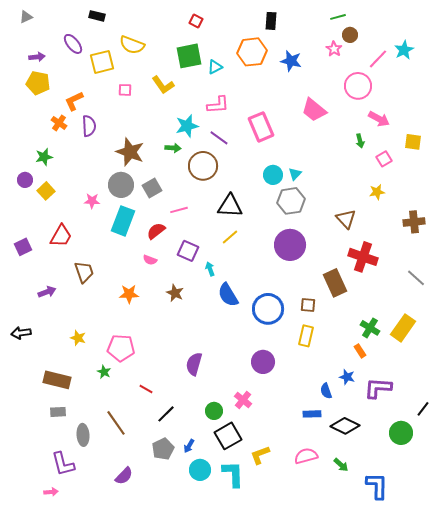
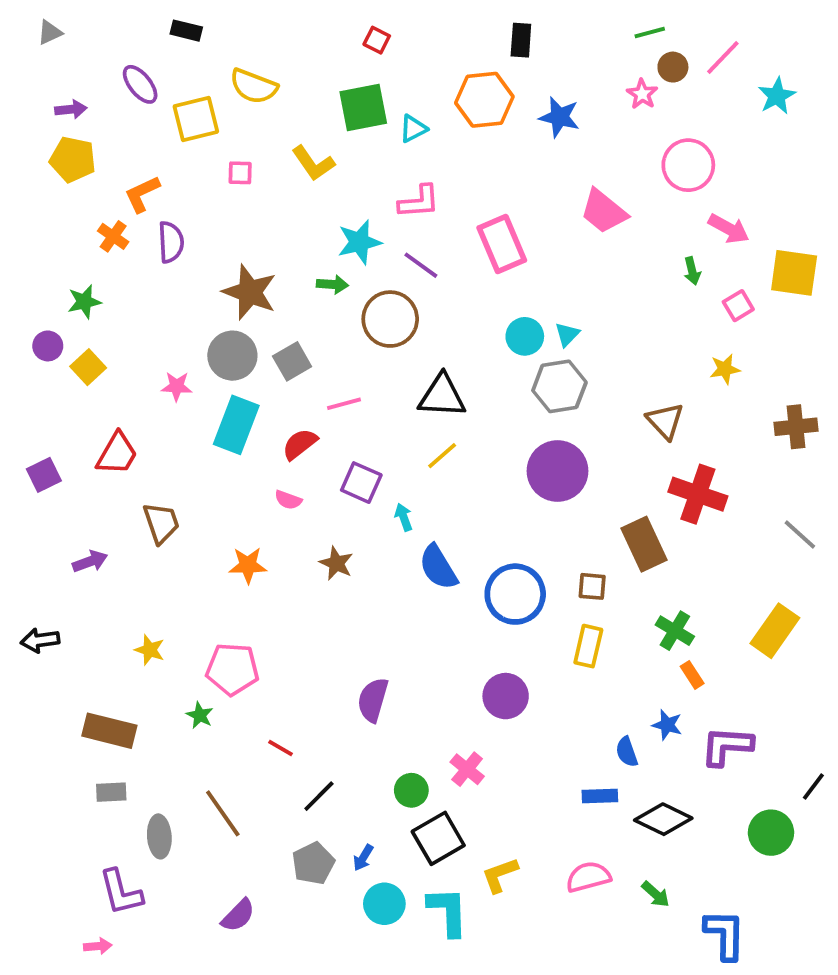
pink line: (378, 59) -> (723, 57), moved
yellow square: (413, 142) -> (794, 273), size x1.5
green cross: (370, 328) -> (675, 631), moved

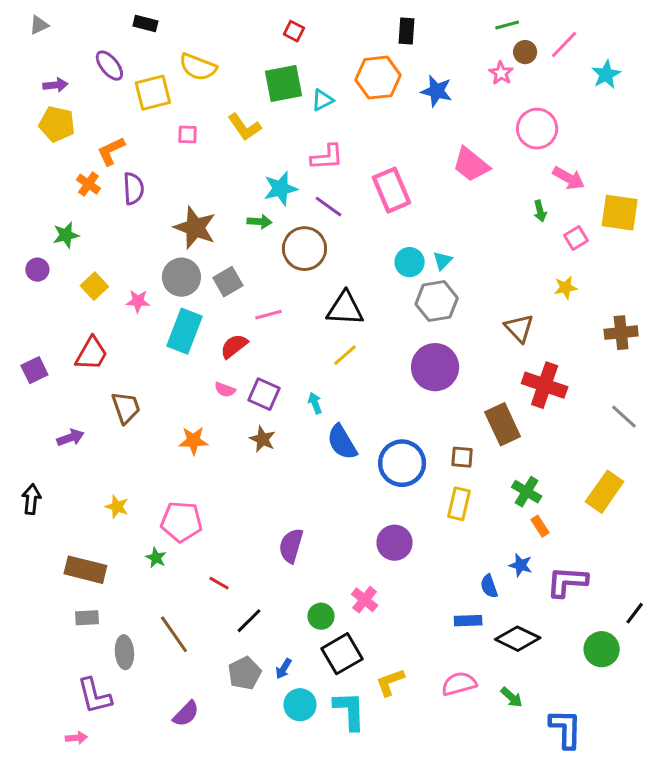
yellow square: (88, 367) -> (94, 286), moved
purple square: (361, 483) -> (264, 394), moved
black arrow: (40, 640) -> (31, 499), turned 104

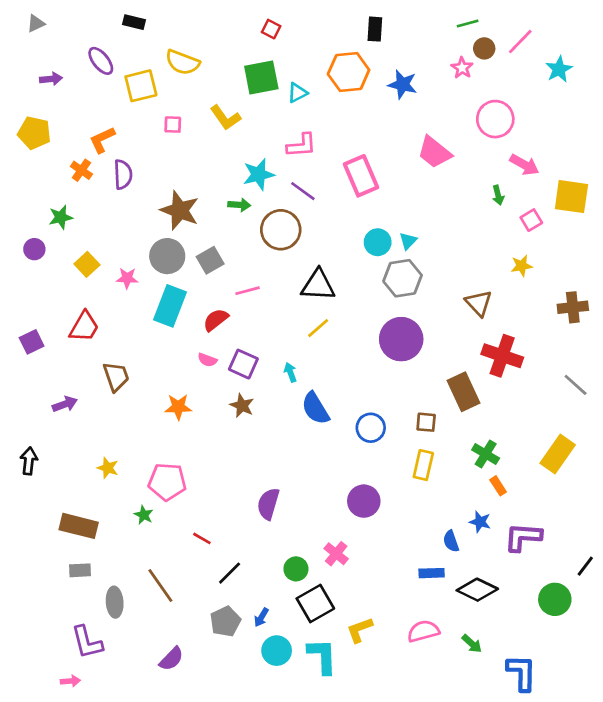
yellow pentagon: (57, 124) -> (34, 133), moved
blue circle: (402, 463) -> (371, 428), size x0.7

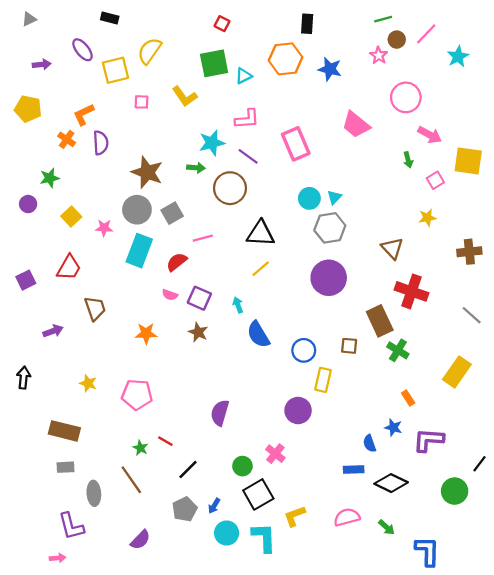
yellow semicircle: (182, 62) -> (149, 51), turned 104
green cross: (486, 454) -> (398, 350), moved
yellow rectangle: (423, 465) -> (323, 380), moved
green star: (144, 515) -> (140, 448), moved

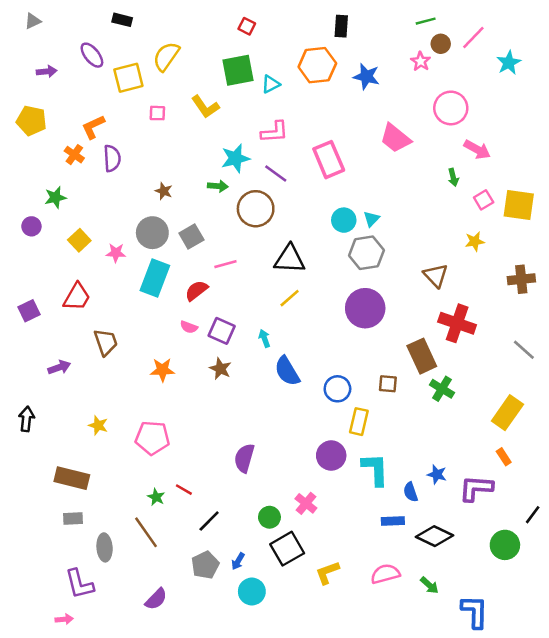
yellow square: (468, 161) -> (519, 205), moved
brown star: (147, 172) -> (164, 191), size x0.5
orange rectangle: (408, 398) -> (504, 457), moved
cyan L-shape: (264, 538) -> (375, 469), moved

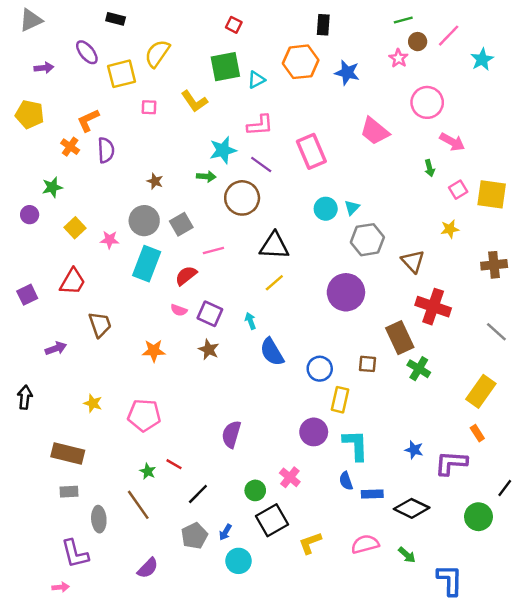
gray triangle: (33, 21) -> (31, 20), size x1.5
gray hexagon: (366, 253) -> (367, 240), moved
blue semicircle: (410, 492) -> (346, 481), moved

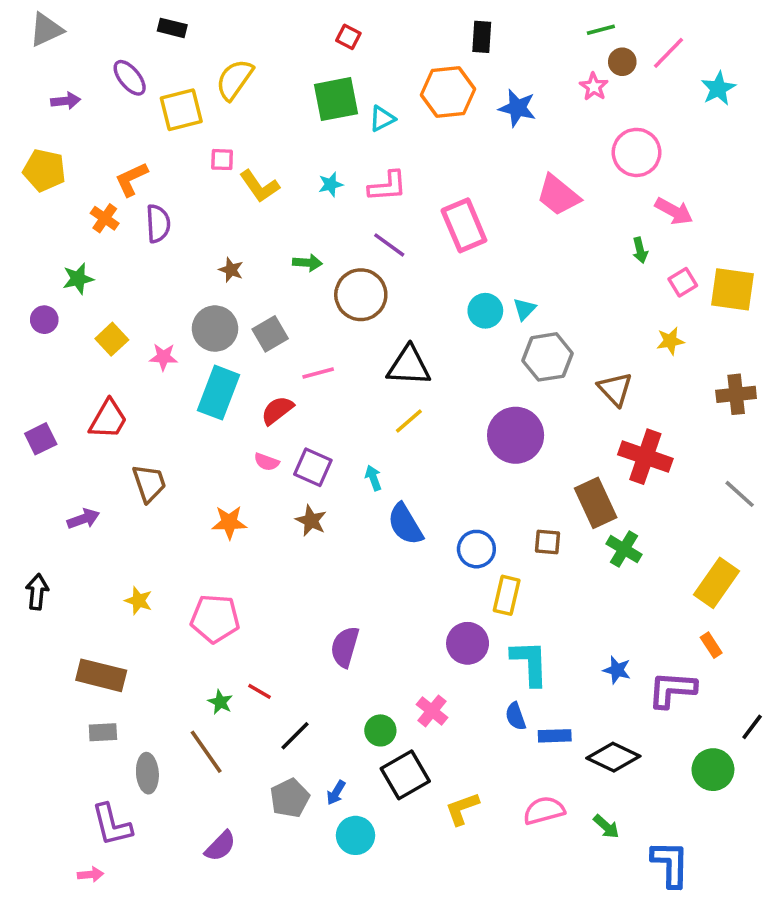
yellow L-shape: (194, 101) -> (259, 186), moved
cyan star: (223, 150) -> (331, 184), moved, size x0.6

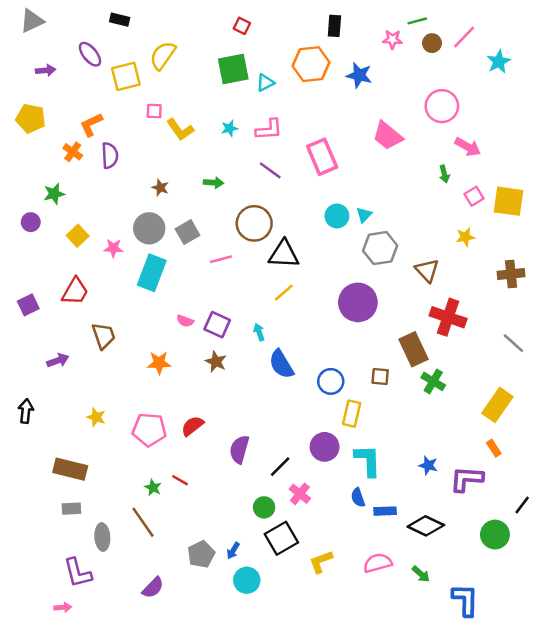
pink star: (594, 87) -> (392, 39), moved, turned -30
brown circle: (361, 295) -> (254, 223), moved
red semicircle: (277, 410) -> (192, 426), moved
black line: (295, 736) -> (280, 467), moved

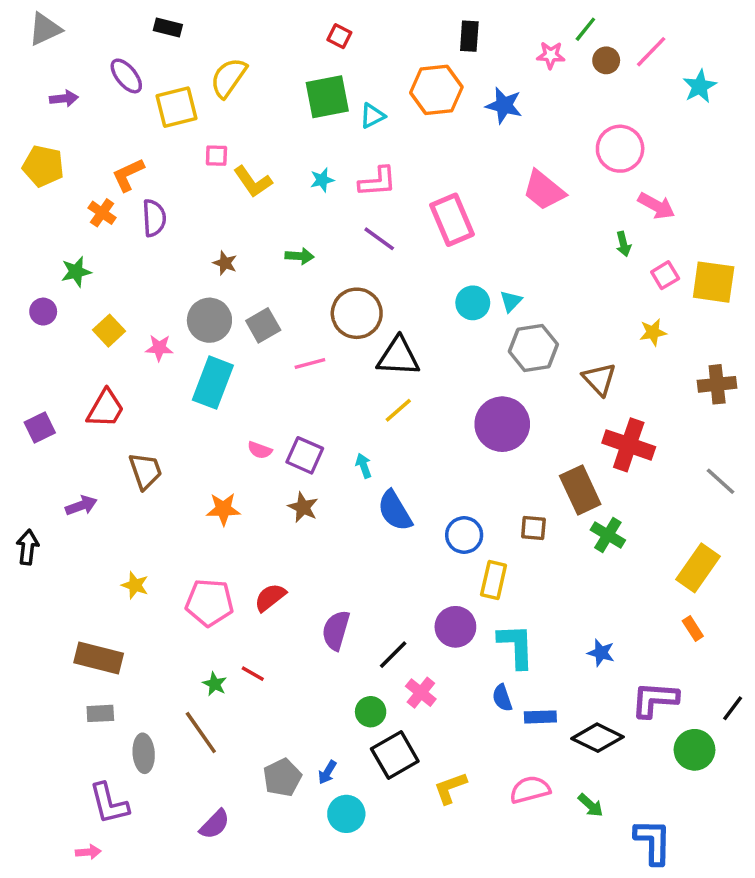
green line: (417, 21) -> (585, 29), turned -36
black arrow: (26, 411) -> (28, 547), moved
purple L-shape: (467, 479) -> (655, 700), moved

